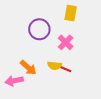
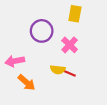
orange arrow: (28, 68) -> (27, 83), moved
pink arrow: (14, 81) -> (15, 61), moved

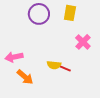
purple circle: (42, 31) -> (39, 14), moved
pink cross: (70, 45) -> (83, 42), moved

